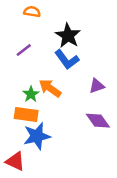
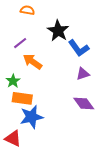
blue L-shape: (67, 60) -> (79, 48), moved
orange arrow: (50, 88) -> (32, 62), moved
green star: (31, 94) -> (13, 81), moved

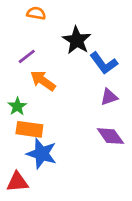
blue star: (31, 117) -> (42, 154), turned 30
red triangle: (13, 138) -> (17, 182), turned -30

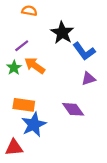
green star: (17, 106) -> (14, 68), moved
purple diamond: (110, 136) -> (73, 109), moved
blue star: (42, 154) -> (34, 125), turned 30

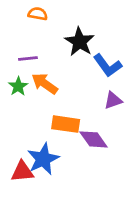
purple line: (22, 46) -> (28, 58), turned 32
orange rectangle: (24, 105) -> (66, 124), moved
red triangle: (14, 148) -> (22, 172), moved

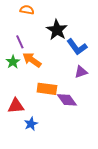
purple line: (28, 58) -> (20, 42), turned 72
blue star: (43, 159) -> (31, 124), moved, size x0.6
red triangle: (22, 172) -> (16, 106), moved

